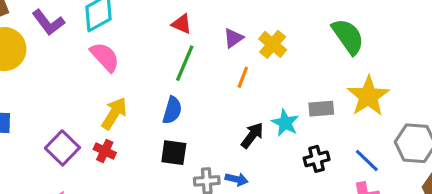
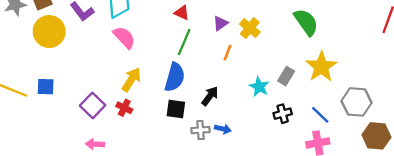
gray rectangle: (321, 109) -> (286, 76), turned -54
blue semicircle: (172, 110) -> (175, 77), size x1.4
black arrow: (252, 135) -> (210, 96), moved

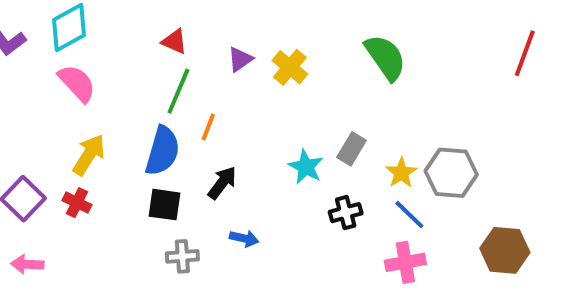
orange line: (227, 53) -> (208, 127), moved
yellow star: (321, 67) -> (401, 173), moved, size x0.6
gray hexagon: (357, 102) -> (451, 173), moved
gray cross: (201, 130) -> (182, 256), moved

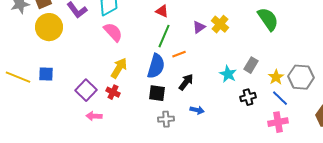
purple triangle: (240, 59) -> (199, 27), moved
orange line: (208, 127) -> (179, 54), turned 48
pink arrow: (27, 264) -> (94, 116), moved

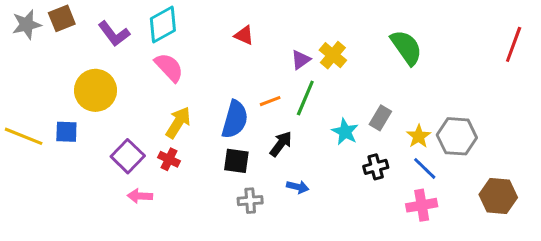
yellow circle: (49, 27) -> (96, 90), moved
green line: (164, 36) -> (305, 98), moved

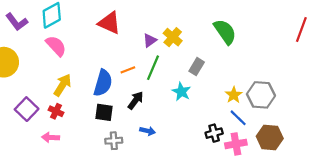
red triangle: (244, 35) -> (109, 23), size x1.6
gray rectangle: (380, 118) -> (197, 67), moved
black cross: (376, 167) -> (214, 133), moved
pink arrow: (140, 196) -> (51, 137), moved
brown hexagon: (498, 196) -> (270, 137), moved

